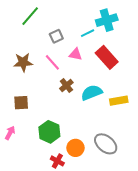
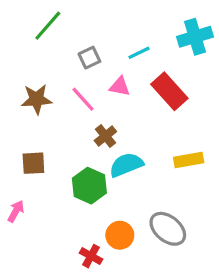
cyan cross: (107, 20) -> (195, 37), moved
cyan semicircle: (92, 93) -> (126, 165), moved
green hexagon: (49, 132) -> (89, 186), moved

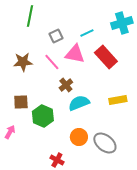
green line: (48, 26) -> (30, 16), turned -30
pink triangle: (120, 86) -> (75, 54), size x1.5
green hexagon: (89, 186) -> (43, 116), moved
orange circle: (120, 235) -> (79, 137), moved

